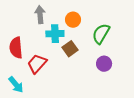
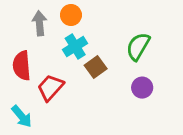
gray arrow: (40, 15) -> (39, 23), moved
orange circle: (73, 20) -> (71, 15), moved
cyan cross: (55, 34) -> (75, 46), turned -30

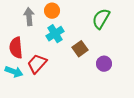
green semicircle: (138, 46) -> (101, 19), moved
brown square: (96, 67) -> (80, 49), moved
cyan arrow: (22, 116) -> (14, 72), moved, turned -30

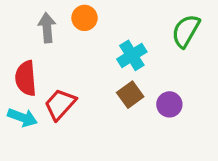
green semicircle: (101, 19) -> (186, 31), moved
cyan cross: (55, 34) -> (132, 55), moved
brown square: (80, 49) -> (130, 95), moved

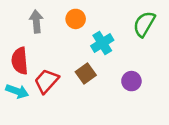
orange circle: (85, 18) -> (76, 19), moved
brown square: (130, 95) -> (86, 73), moved

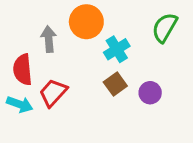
orange circle: (76, 19) -> (86, 22), size x1.5
gray arrow: (36, 21) -> (49, 39), moved
brown square: (86, 73) -> (115, 84), moved

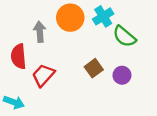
green semicircle: (165, 28) -> (124, 36), moved, turned -80
cyan cross: (117, 49) -> (103, 16), moved
cyan arrow: (20, 104) -> (14, 102), moved

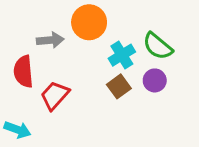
cyan cross: (103, 16) -> (122, 55), moved
gray arrow: (40, 32) -> (50, 40), turned 90
purple circle: (122, 75) -> (155, 80), moved

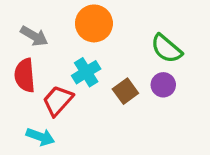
gray arrow: (50, 40) -> (34, 36), moved, turned 35
cyan cross: (122, 55) -> (86, 72), moved
cyan arrow: (17, 130) -> (40, 137), moved

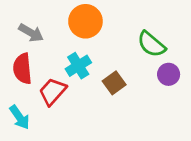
purple circle: (163, 85) -> (169, 74), moved
cyan arrow: (40, 137) -> (20, 117), moved, turned 35

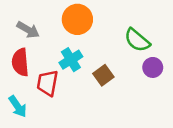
red trapezoid: (53, 91) -> (48, 83), turned -32

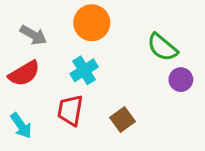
red semicircle: (20, 62) -> (24, 73), turned -116
brown square: (103, 75) -> (122, 119), moved
red trapezoid: (48, 83) -> (70, 110), moved

